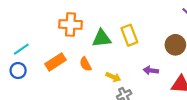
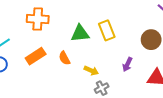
orange cross: (71, 24) -> (38, 19), moved
purple arrow: (151, 71) -> (127, 64), turned -72

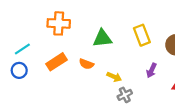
yellow rectangle: (107, 30) -> (142, 35), moved
orange semicircle: (64, 58) -> (86, 64), turned -40

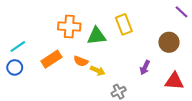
orange cross: (59, 23) -> (69, 27), moved
yellow rectangle: (142, 35) -> (124, 24), moved
yellow arrow: (114, 77) -> (98, 71), moved

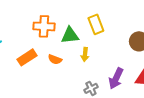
purple arrow: (145, 67) -> (116, 78), moved, size x1.5
yellow arrow: (98, 71) -> (85, 54), moved, turned 72

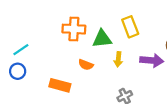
orange rectangle: (27, 57) -> (60, 85), moved, turned 48
purple arrow: (116, 78) -> (152, 60), moved, turned -110

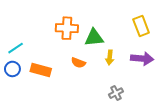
yellow rectangle: (130, 27) -> (141, 26), moved
orange rectangle: (60, 85) -> (41, 70), moved

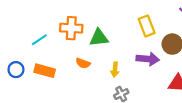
cyan line: (16, 48) -> (39, 40), moved
yellow arrow: (110, 57) -> (115, 70), moved

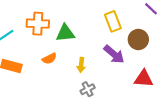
purple arrow: (148, 59) -> (114, 54), turned 35
orange semicircle: (83, 63) -> (49, 59), turned -48

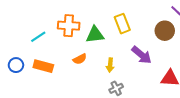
yellow rectangle: (113, 21) -> (122, 24), moved
brown circle: (138, 39) -> (165, 31), moved

